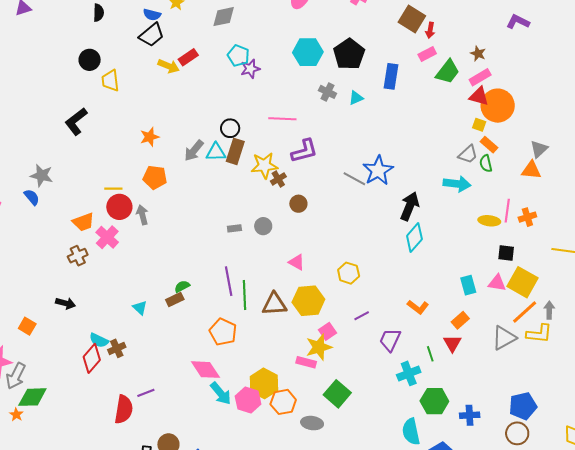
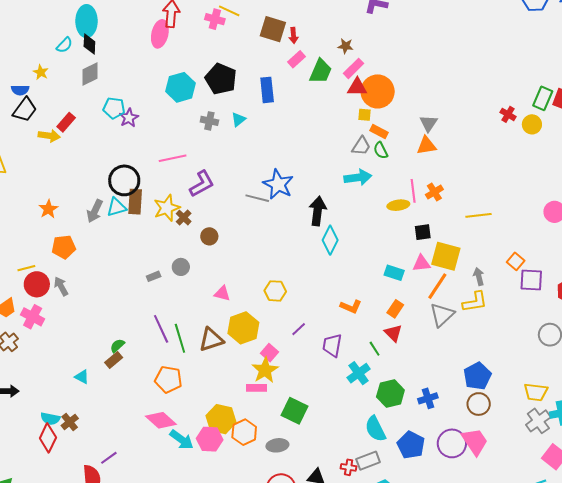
black circle: (230, 128) -> (124, 180), size x1.6
cyan rectangle: (468, 285) -> (394, 273), turned -42
orange line: (525, 312) -> (437, 286), moved

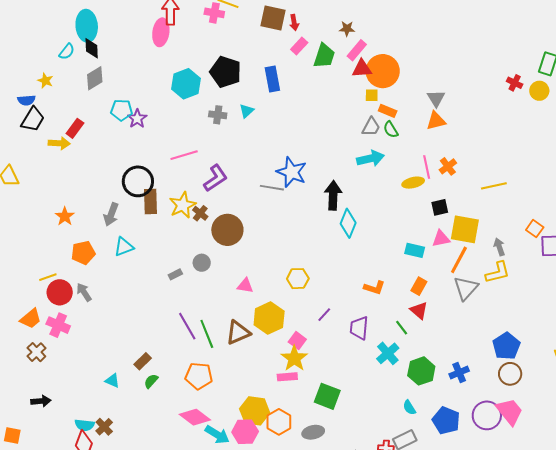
cyan triangle: (117, 207) -> (124, 247), moved
brown circle: (209, 236) -> (227, 230), size x1.8
green semicircle: (117, 346) -> (151, 381), moved
cyan semicircle: (375, 429) -> (409, 407), size x0.6

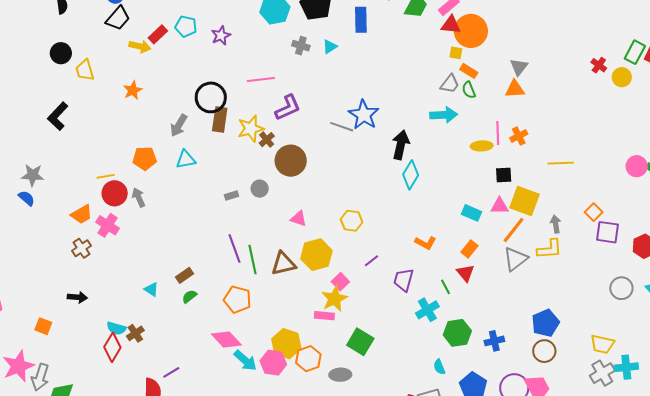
cyan pentagon: (122, 110) -> (186, 26), moved
orange star: (65, 216) -> (133, 90), moved

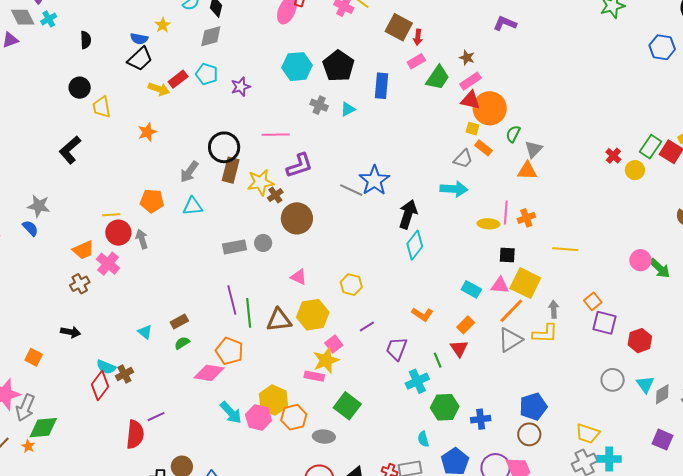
green semicircle: (469, 90) -> (513, 134), moved, turned 42
gray rectangle: (232, 196) -> (235, 247), size x1.6
pink diamond: (226, 339) -> (209, 373), moved, turned -44

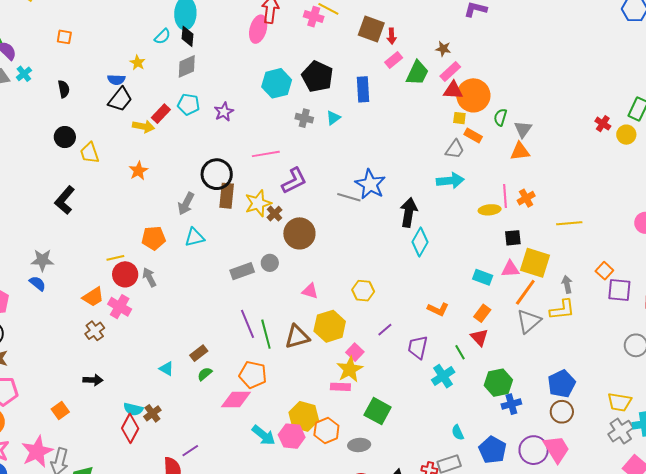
orange square: (34, 357) -> (60, 410), turned 36
green hexagon: (445, 407) -> (498, 383), moved

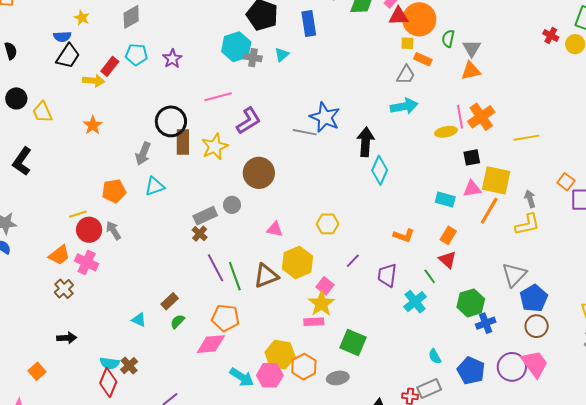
cyan hexagon: (277, 83) -> (236, 47), moved
orange cross: (526, 198) -> (481, 117), size x1.5
brown cross: (275, 214) -> (200, 234), moved
gray triangle: (529, 321) -> (514, 275), moved

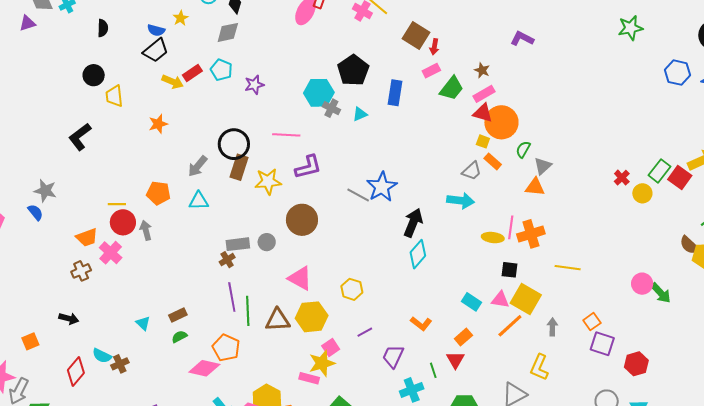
yellow L-shape: (527, 224) -> (539, 367), moved, turned 108
pink triangle: (275, 229) -> (300, 278), size x1.5
red diamond: (108, 383) -> (76, 372), moved

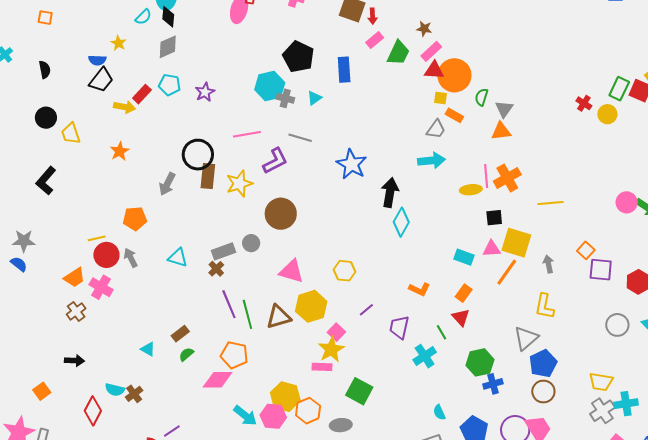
gray line: (358, 195) -> (300, 138), moved
cyan triangle: (199, 201) -> (178, 258), moved, turned 30

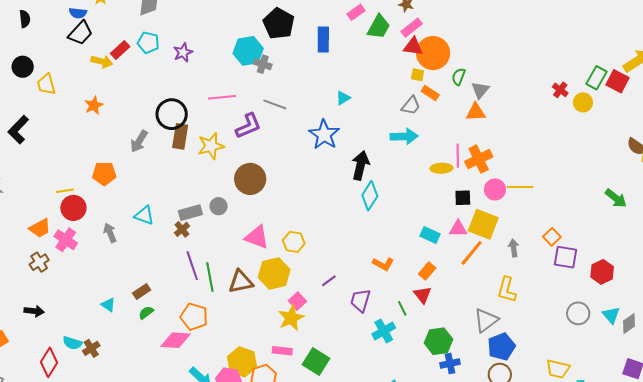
cyan triangle: (314, 98) -> (343, 98), moved
pink circle: (627, 202) -> (495, 189), moved
gray arrow: (131, 258) -> (110, 233), moved
yellow hexagon: (345, 271) -> (294, 242), moved
pink rectangle: (322, 367) -> (282, 351), moved

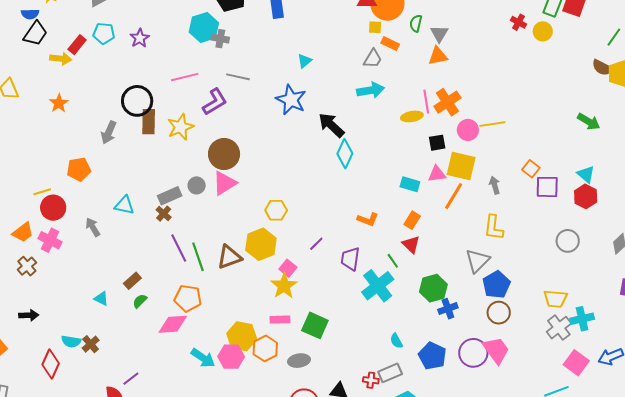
black arrow: (360, 165) -> (331, 125), turned -52
pink triangle: (257, 237) -> (224, 183), moved, turned -44
cyan triangle: (611, 315) -> (586, 174), moved
cyan cross: (384, 331) -> (378, 286), size x1.4

